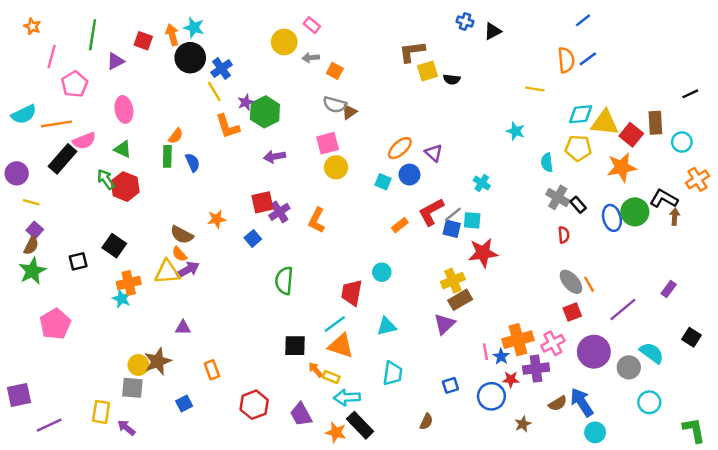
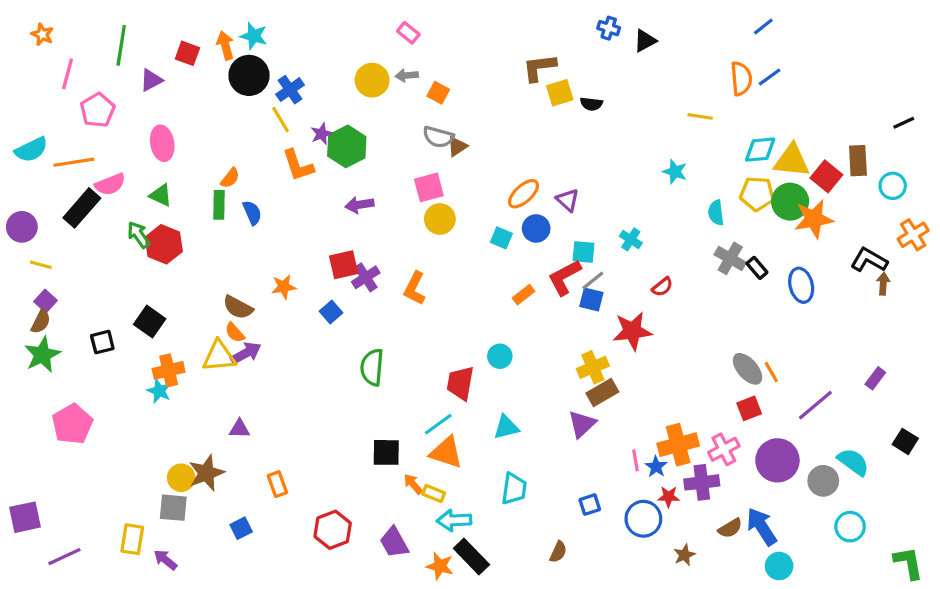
yellow circle: (284, 42) -> (372, 80), moved
green circle: (635, 212) -> (790, 202), moved
cyan square: (472, 220) -> (583, 252), moved
red semicircle: (564, 235) -> (662, 287), moved, turned 56

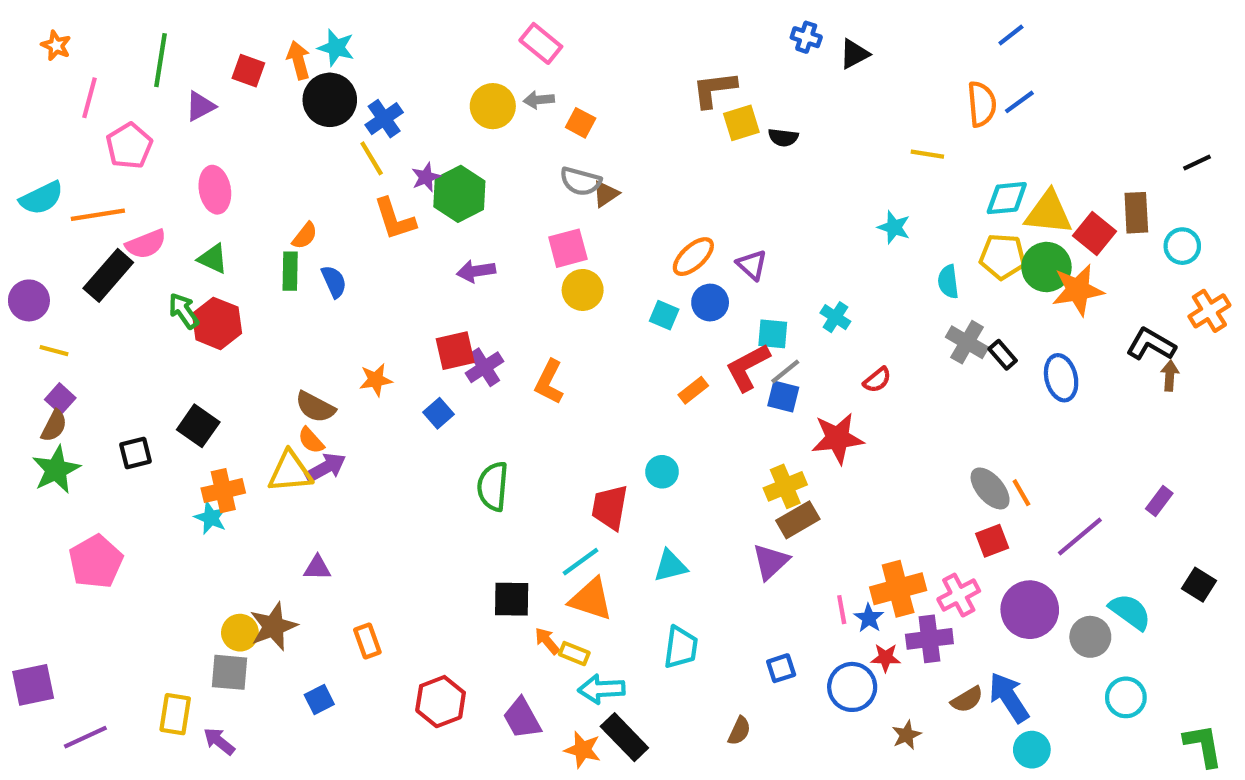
pink rectangle: (408, 33) -> (541, 43), size x1.4

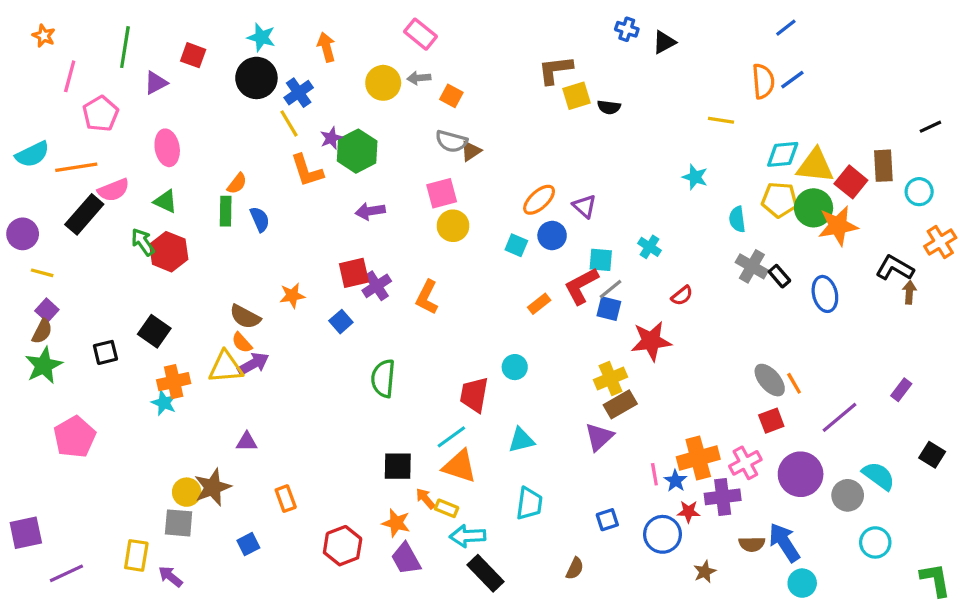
orange arrow: (298, 60) -> (326, 47), moved
brown semicircle: (967, 700) -> (752, 544), turned 30
orange star: (583, 750) -> (396, 523), moved

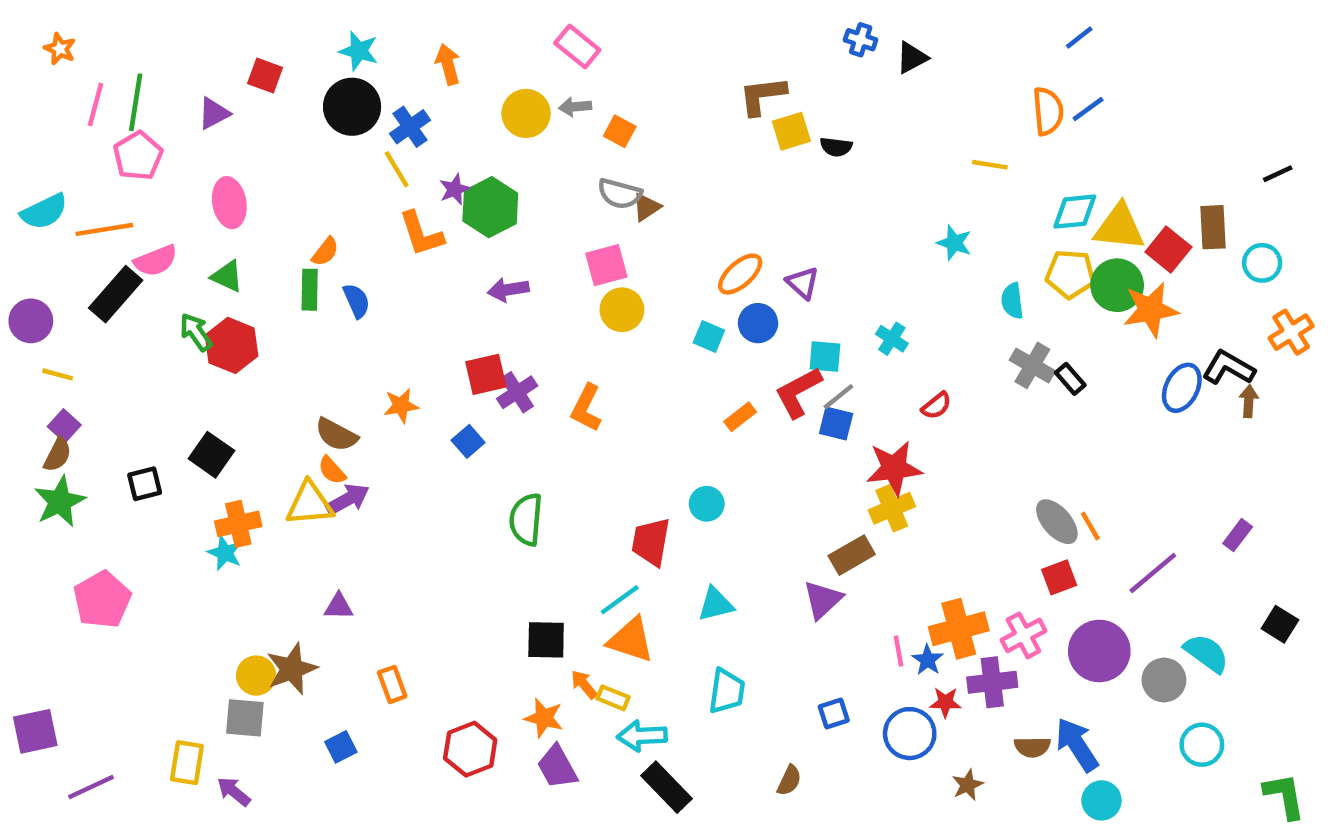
green line: (125, 47) -> (136, 102), moved
blue ellipse: (825, 294) -> (1182, 388), moved, turned 40
yellow cross: (611, 378) -> (892, 508), moved

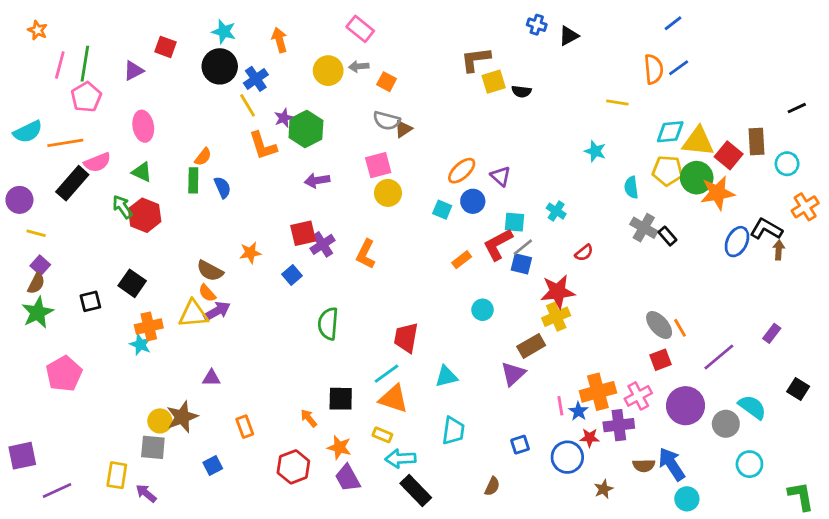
cyan circle: (707, 504) -> (483, 310), moved
orange arrow: (584, 684) -> (309, 418), moved

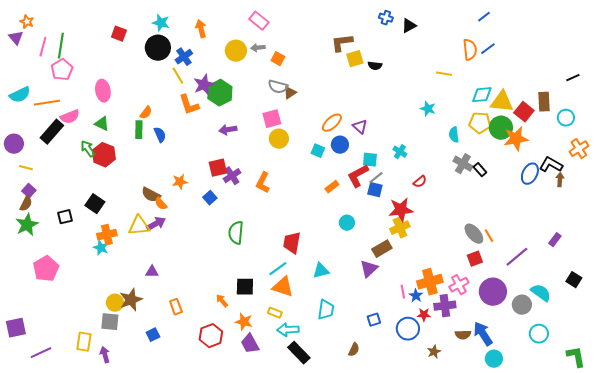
purple triangle: (133, 71) -> (16, 38), moved, turned -42
purple star: (284, 118) -> (204, 85), size x1.5
orange semicircle: (207, 293) -> (161, 204), moved
purple arrow: (146, 493) -> (105, 355), turned 35

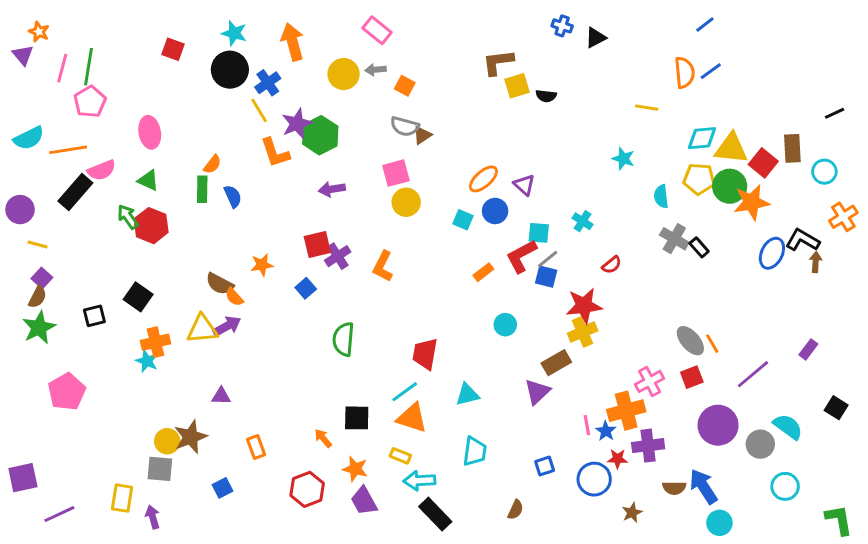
orange arrow: (201, 29) -> (293, 42), size x1.4
pink cross: (459, 285) -> (650, 381), moved

